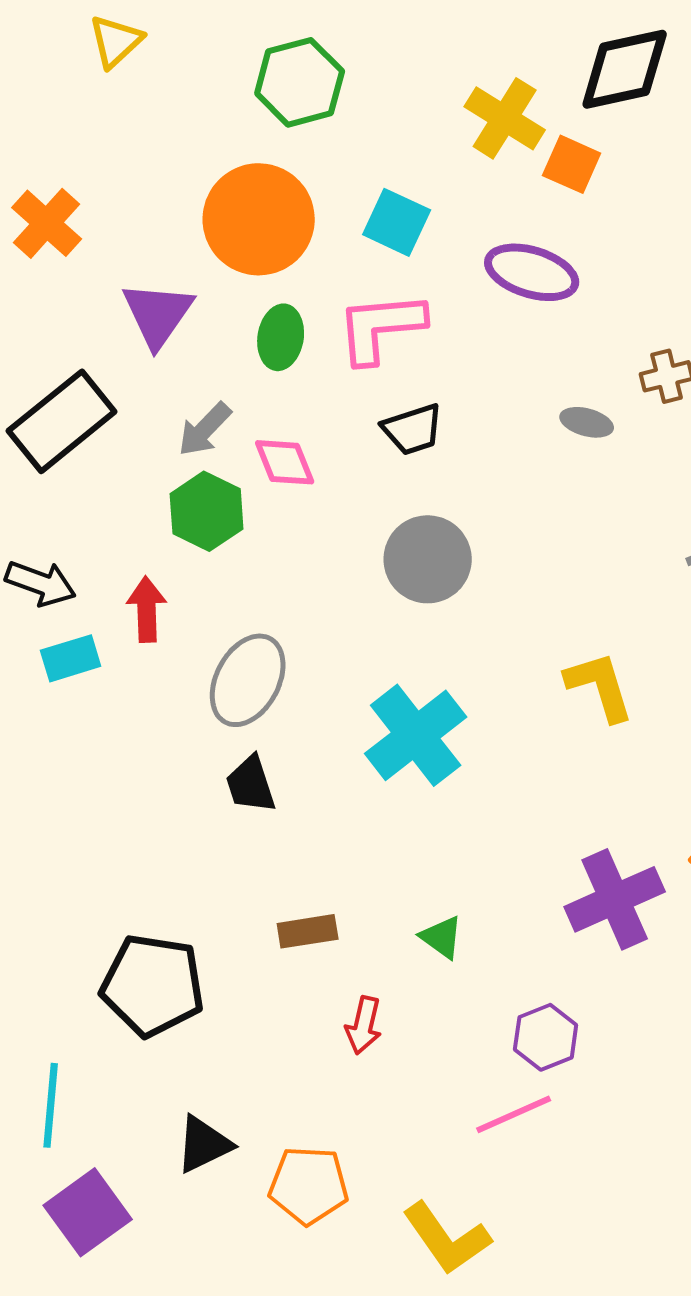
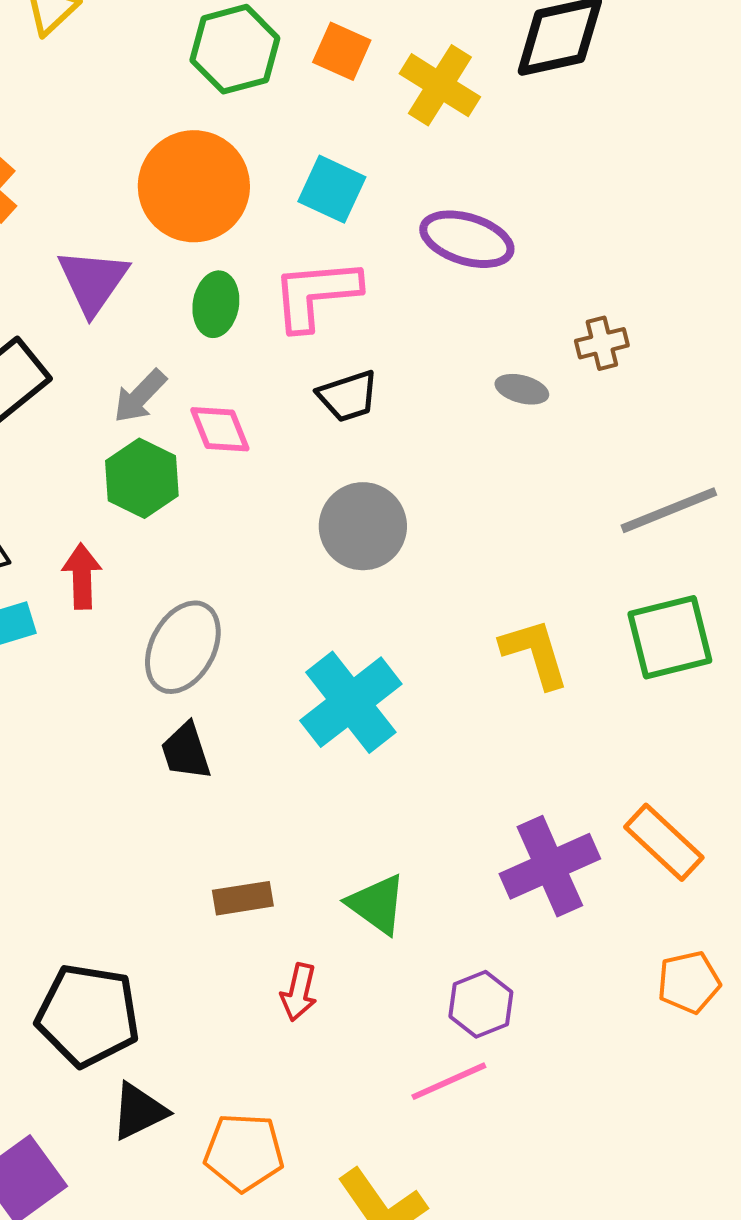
orange square: (572, 164) -> (342, 51), moved
green triangle: (442, 937) -> (377, 904), size x1.4
black pentagon: (153, 985) -> (88, 1015), moved

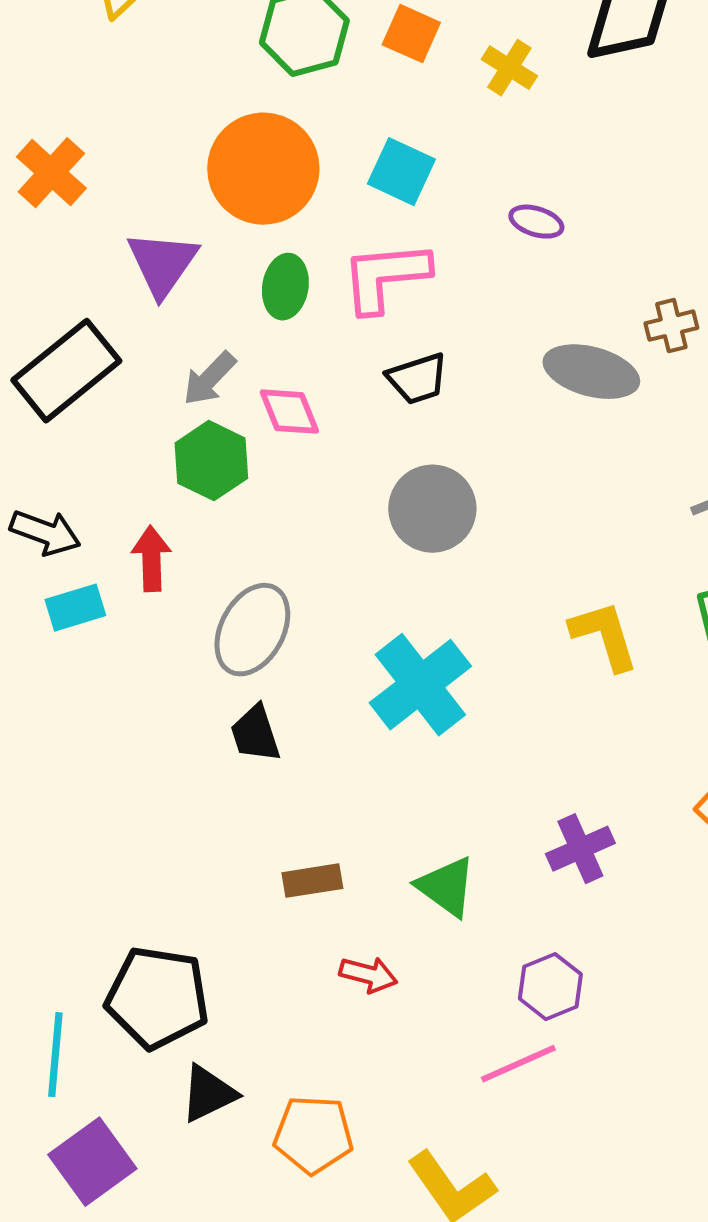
yellow cross: (440, 85) -> (509, 68), size x0.7
purple ellipse: (467, 239) -> (536, 222), size x0.6
gray ellipse: (522, 389) -> (591, 372), size x1.8
purple cross: (550, 866) -> (580, 849), moved, size x0.7
red arrow: (299, 992) -> (368, 975), turned -88

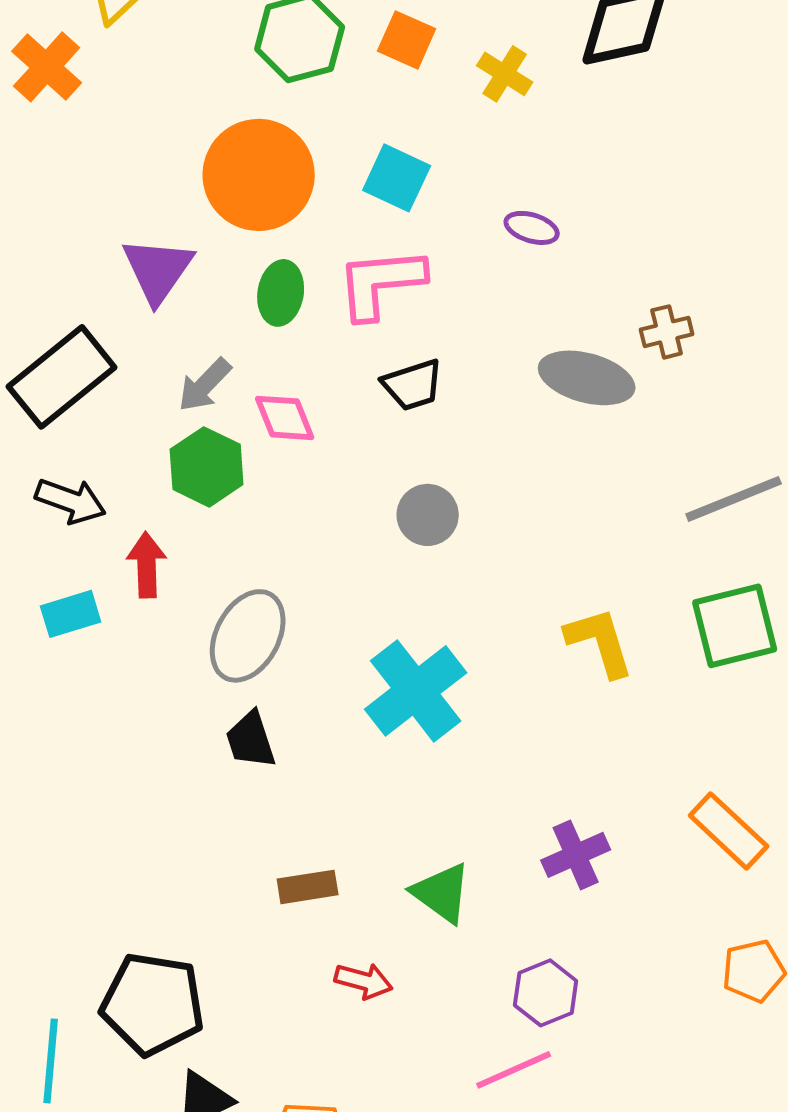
orange cross: (51, 173) -> (47, 67), moved
gray circle: (432, 509) -> (428, 515), size x0.7
black arrow: (45, 533) -> (71, 501), moved

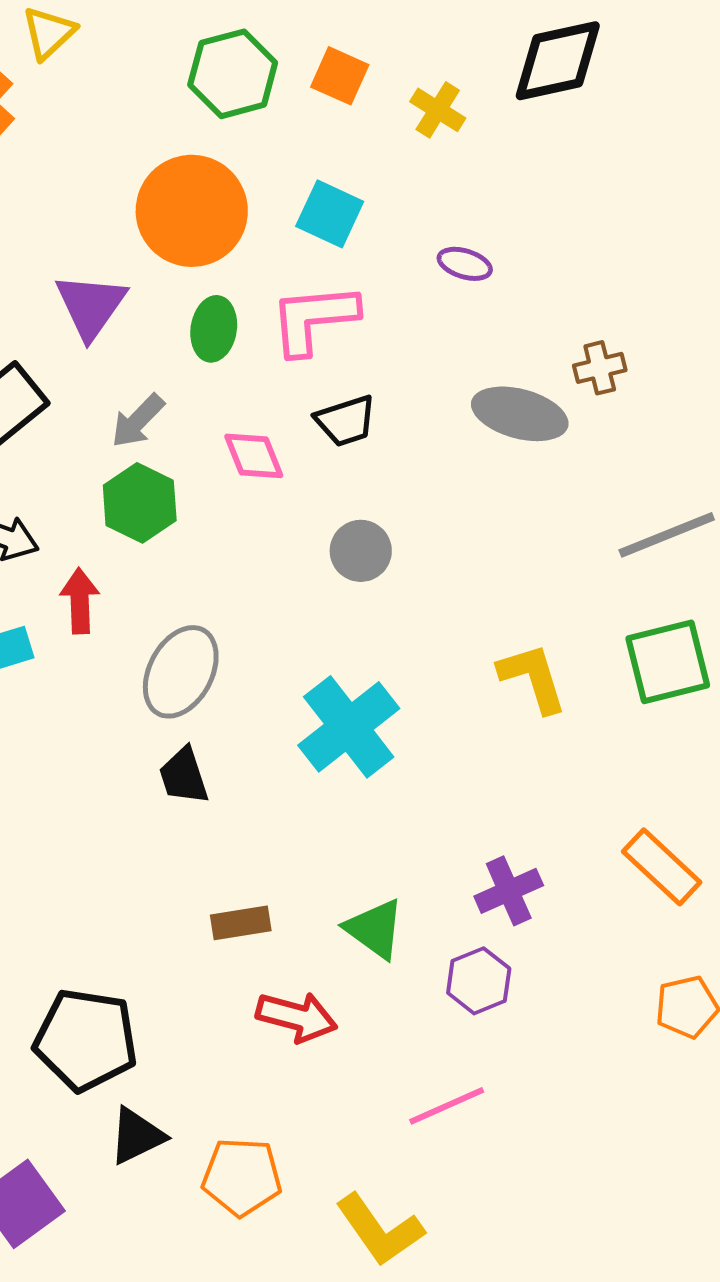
pink diamond: (285, 418) -> (254, 456), moved
red arrow: (364, 981) -> (297, 1017), size x1.4
purple hexagon: (546, 993) -> (479, 981), moved

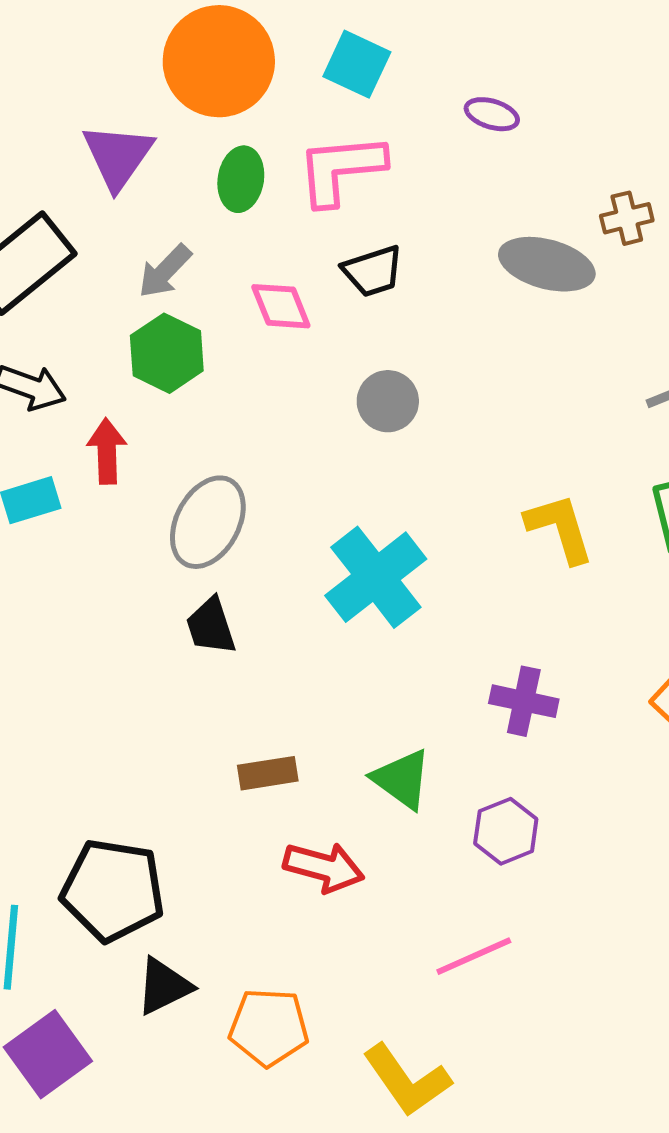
purple cross: (509, 891) -> (524, 701), moved, turned 36

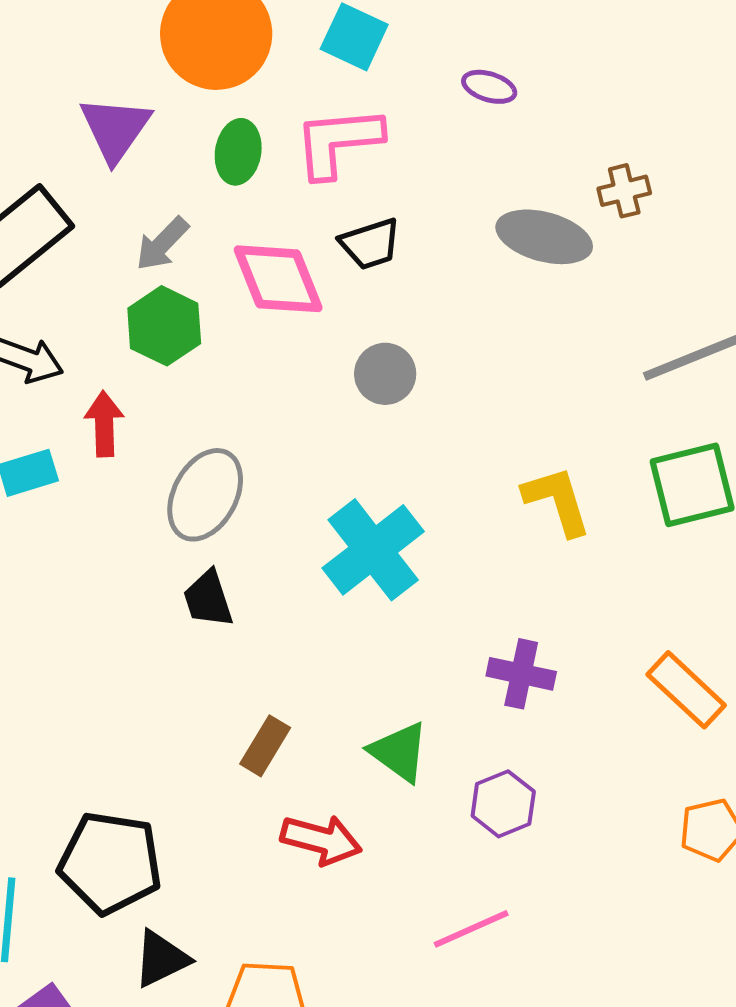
pink diamond: (281, 306) -> (278, 279), size x1.5
brown rectangle: (268, 773) -> (265, 746), turned -50

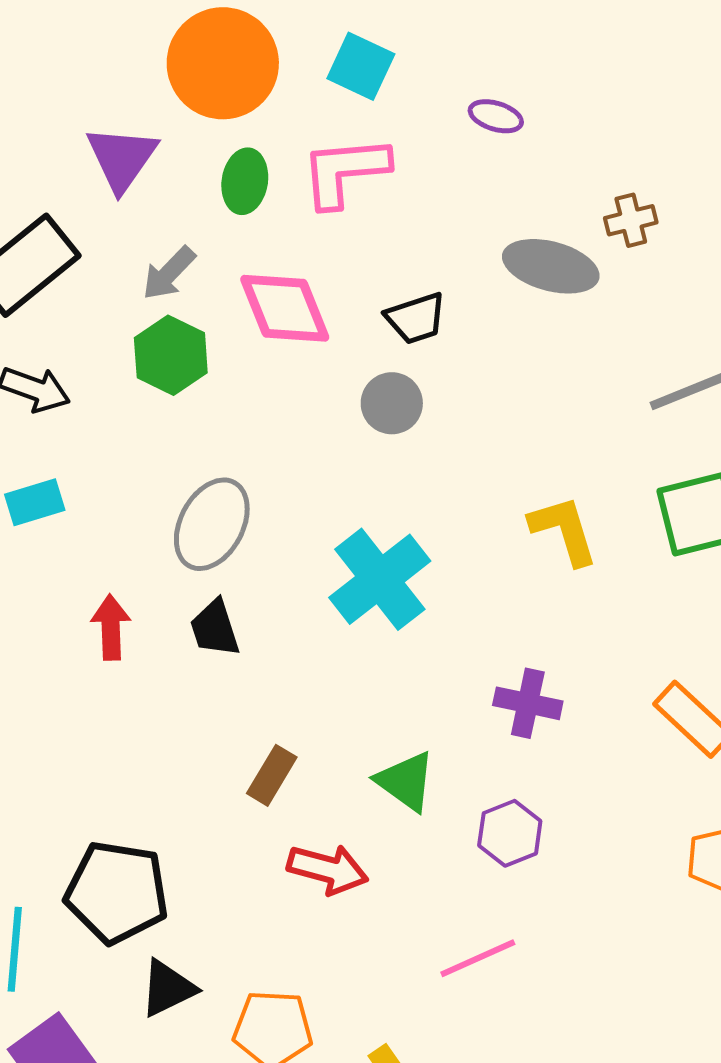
black trapezoid: (370, 244) -> (416, 318), moved
red arrow: (104, 424) -> (111, 627), moved

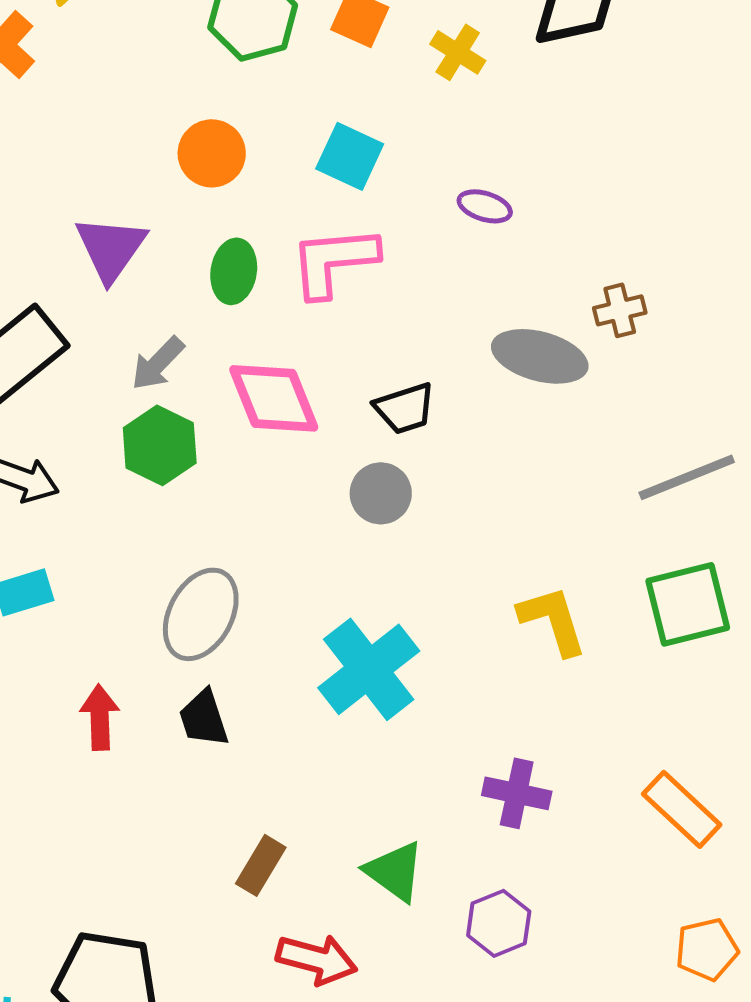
orange circle: (223, 63) -> (212, 153), size x0.6

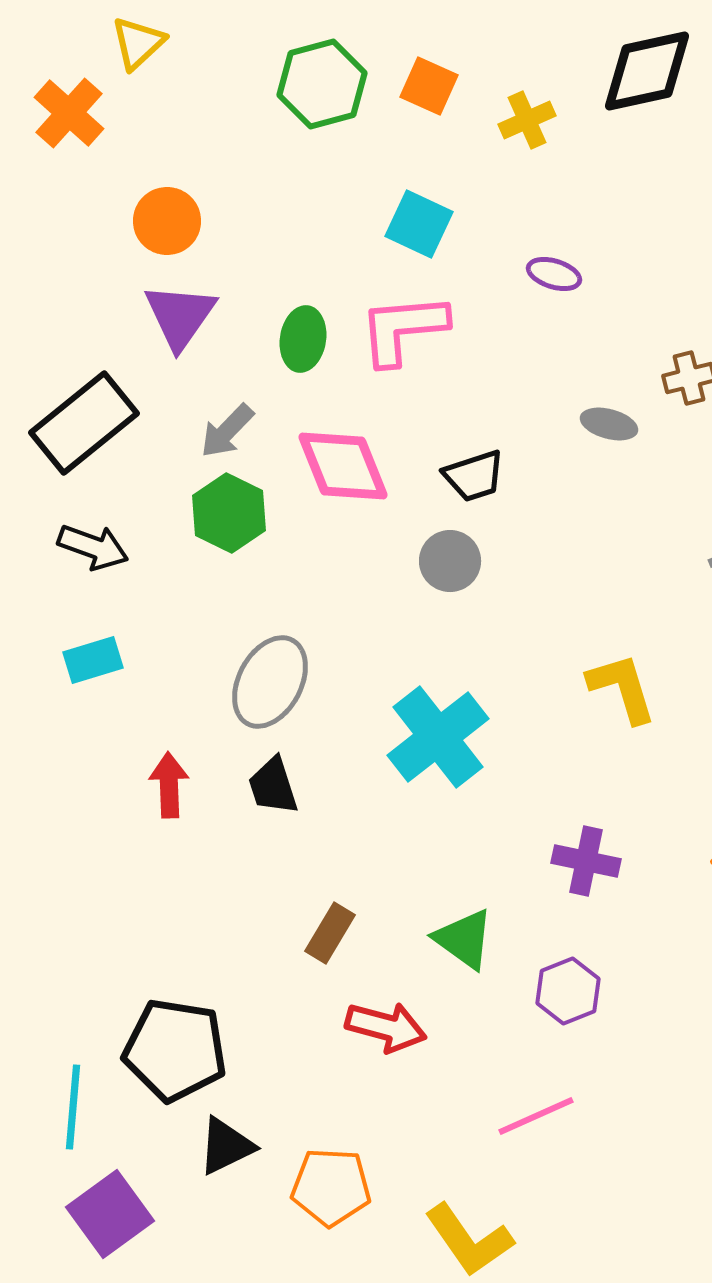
yellow cross: (458, 52) -> (527, 120), turned 34
orange circle: (212, 153) -> (167, 221), moved
gray ellipse: (540, 356) -> (609, 424), size x0.6

